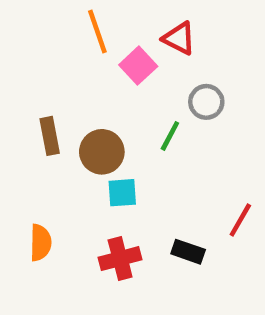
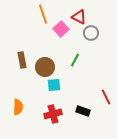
gray circle: (206, 102) -> (91, 33), moved
red line: (240, 220) -> (106, 97), turned -56

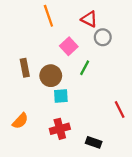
pink square: (61, 29) -> (69, 46), moved
orange semicircle: (18, 107) -> (20, 121), turned 42
black rectangle: (83, 111) -> (94, 142), moved

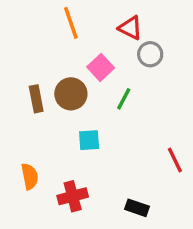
brown circle: (51, 76) -> (71, 94), moved
orange semicircle: (20, 121) -> (30, 176), turned -54
red cross: (60, 129) -> (73, 196), moved

